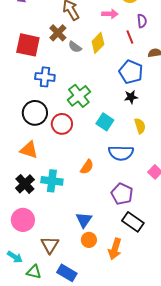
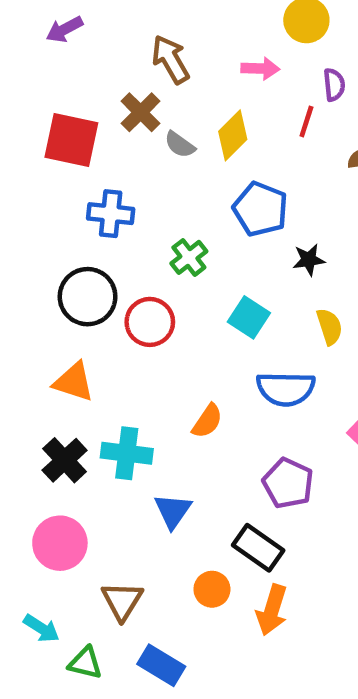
red line: (130, 37) -> (306, 122), turned 40
blue pentagon: (131, 72) -> (260, 209), moved
green cross: (79, 96) -> (189, 257), size x0.7
blue triangle: (84, 220) -> (173, 511), moved
black rectangle: (133, 222) -> (258, 548), moved

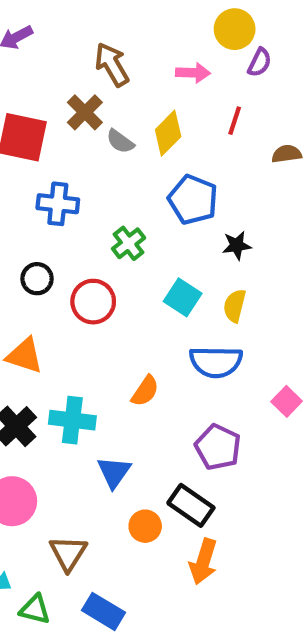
purple semicircle: (334, 85) -> (260, 62), moved, turned 32
black circle: (88, 297) -> (37, 279), size x0.6
yellow semicircle: (329, 327) -> (235, 306), moved, turned -148
orange circle: (212, 589) -> (145, 526), moved

